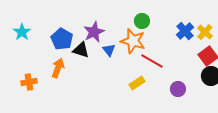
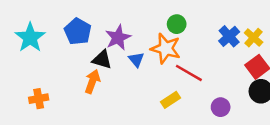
cyan star: (22, 32) -> (30, 38), size x1.4
blue pentagon: (62, 39) -> (78, 31), moved
orange arrow: (58, 68) -> (92, 81), moved

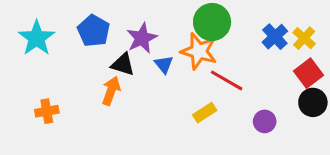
green circle: (177, 24) -> (212, 22), size x1.6

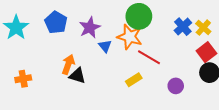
black triangle: (123, 64) -> (77, 76), moved

